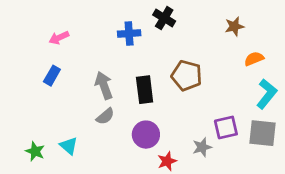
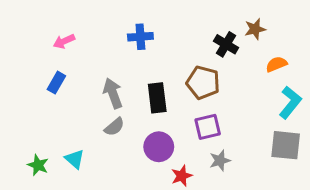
black cross: (164, 18) -> (226, 44), moved
purple square: (226, 128) -> (208, 127), moved

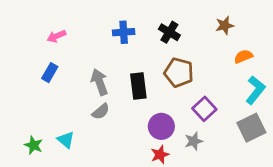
black cross: (226, 44) -> (169, 32), moved
purple square: (208, 127) -> (204, 109), moved, turned -30
gray square: (286, 145) -> (251, 128), turned -32
purple circle: (159, 147) -> (161, 126), moved

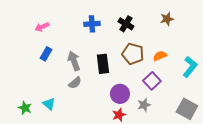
orange semicircle: (243, 56) -> (160, 56), moved
blue rectangle: (50, 73) -> (46, 54), moved
gray square: (251, 128) -> (187, 109), moved, turned -35

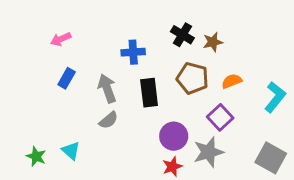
brown star: (167, 19) -> (213, 42), moved
blue cross: (92, 24) -> (133, 52), moved
gray star: (144, 105) -> (208, 152), size x1.5

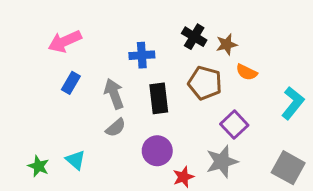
pink arrow: (61, 39) -> (65, 41), size x1.5
orange semicircle: (232, 81) -> (247, 72), moved, turned -132
purple circle: (174, 136) -> (157, 151), moved

